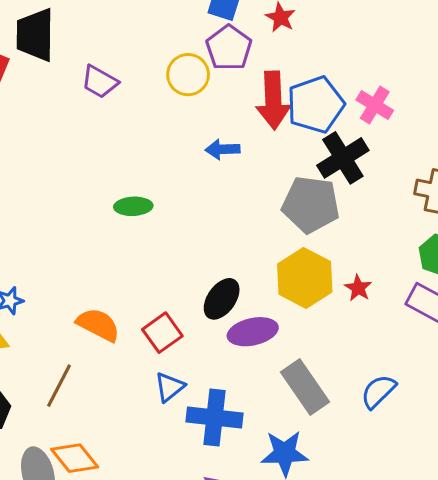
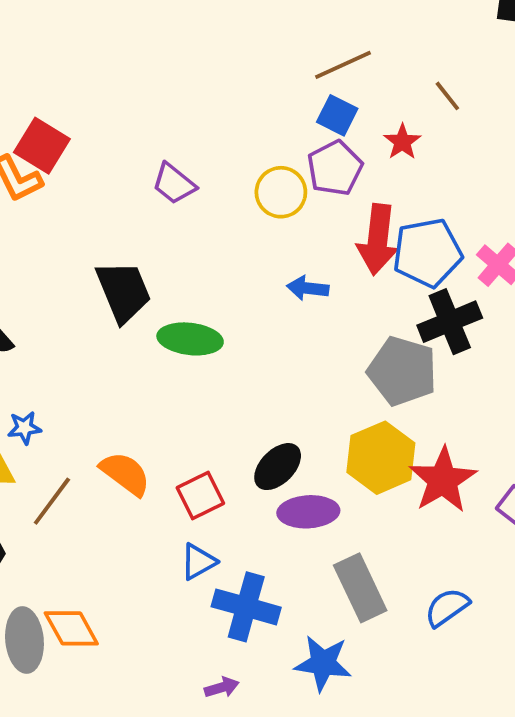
black trapezoid: (35, 35) -> (124, 291), moved, turned 148
green ellipse: (133, 206) -> (190, 339), size x1.4
red star: (358, 288) -> (443, 480), size x2.0
brown line: (59, 386) -> (52, 501), moved

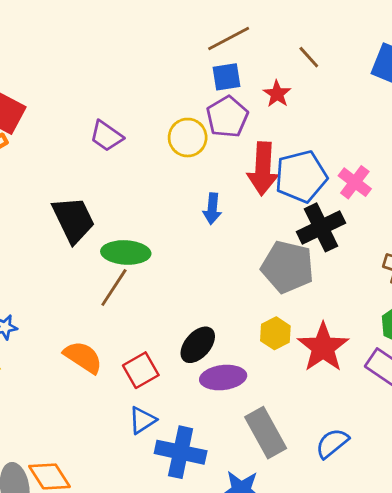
blue square: (337, 115) -> (227, 77), turned -32
blue arrow: (308, 288) -> (212, 209), turned -88
yellow hexagon: (381, 458) -> (275, 333), size x0.6
brown line: (52, 501) -> (114, 287), moved

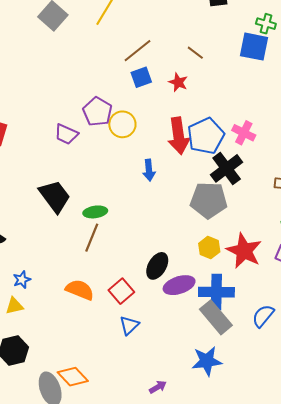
purple pentagon: (227, 117) -> (97, 112), moved
green ellipse: (126, 252) -> (95, 212), size x0.7
blue cross: (181, 452) -> (216, 292), moved

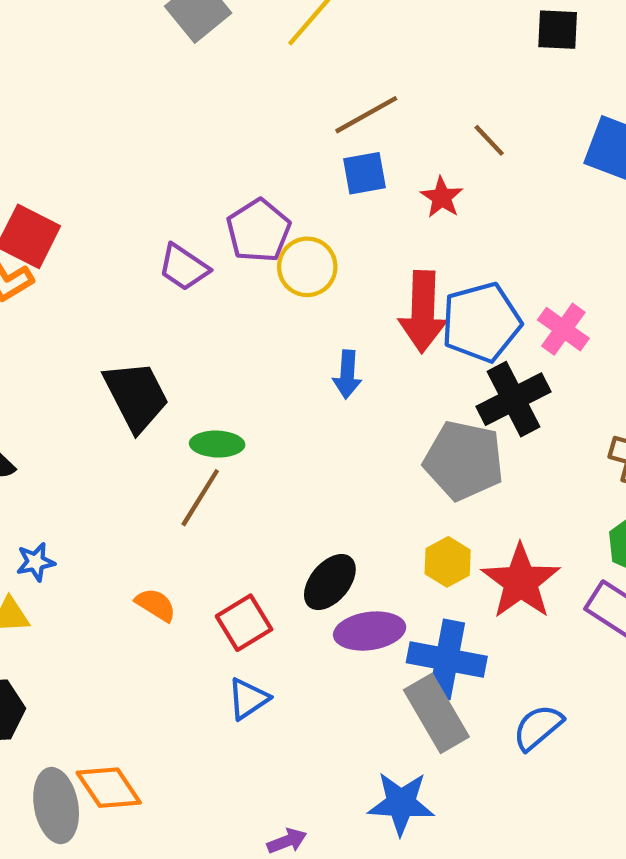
orange semicircle: (80, 290) -> (156, 605), size x0.7

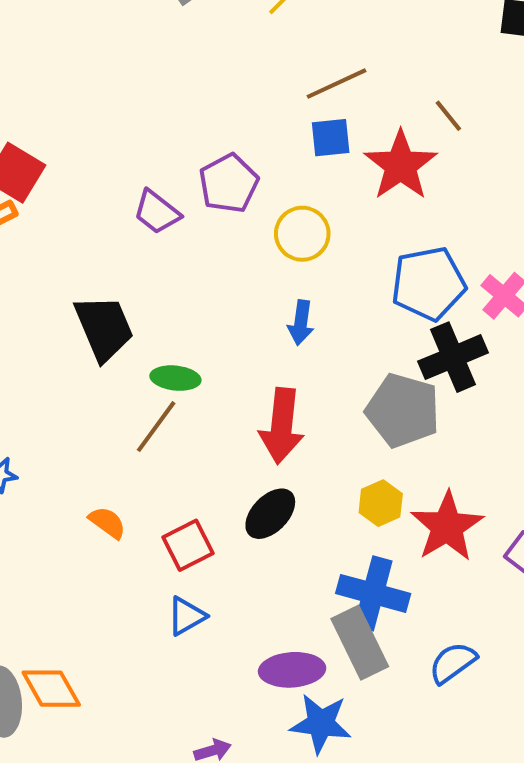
red star: (442, 197) -> (401, 165), size x1.8
yellow circle: (307, 267) -> (302, 234), moved
red arrow: (423, 312) -> (282, 426), moved
purple ellipse: (370, 631) -> (292, 670), moved

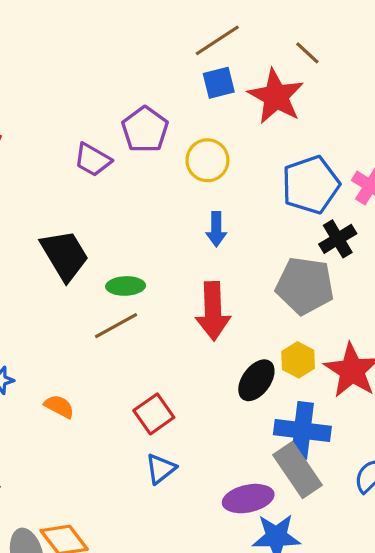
black cross: (453, 357) -> (338, 239), size x0.7
brown line: (156, 427) -> (116, 326), turned 33
black ellipse: (270, 514) -> (256, 380), moved
orange semicircle: (107, 523) -> (59, 406), moved

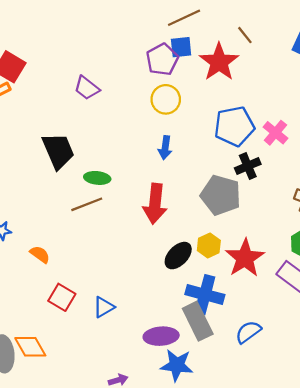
purple pentagon: (145, 130) -> (162, 59), moved
red square: (154, 414) -> (62, 297), moved, turned -32

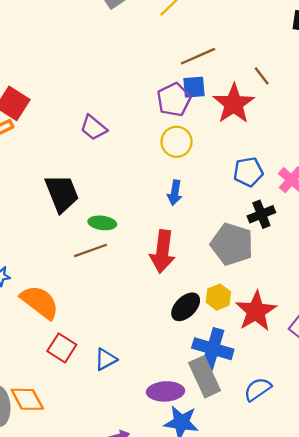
blue pentagon: (234, 126) -> (248, 172), size x0.7
orange semicircle: (40, 254) -> (40, 302), size x1.8

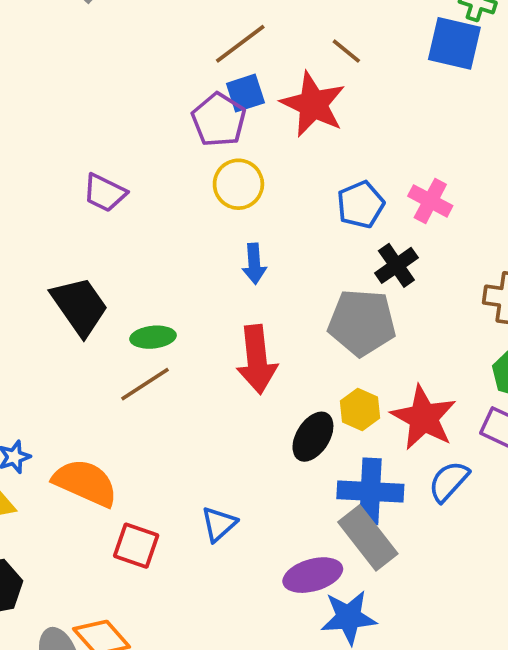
blue triangle: (106, 359) -> (219, 524), moved
blue semicircle: (258, 389) -> (449, 481), moved

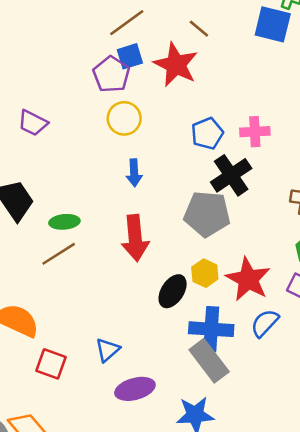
pink cross: (430, 201) -> (255, 132), turned -32
black cross: (396, 265) -> (231, 175), size x1.4
purple ellipse: (313, 575) -> (135, 389), moved

